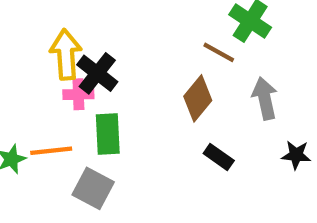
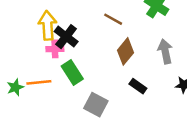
brown line: (219, 52) -> (113, 19), moved
green rectangle: (108, 134) -> (72, 72), turned -30
gray square: (93, 188) -> (96, 105), moved

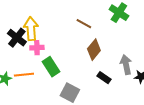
black cross: (66, 37) -> (17, 38), moved
gray arrow: (165, 51) -> (126, 65), moved

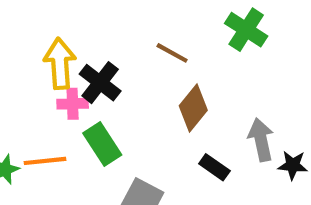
black cross: (17, 38) -> (100, 83), moved

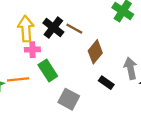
brown line: (172, 53) -> (74, 29), moved
black cross: (100, 83) -> (53, 28), moved

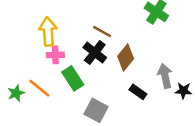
black cross: (53, 28) -> (95, 52), moved
orange line: (18, 79) -> (39, 88), turned 45

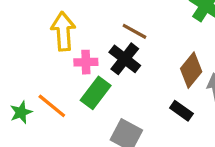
pink cross: (55, 55) -> (86, 62), moved
brown diamond: (126, 57) -> (191, 70), moved
green rectangle: (73, 78) -> (96, 93), turned 70

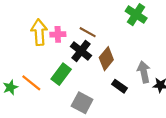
pink cross: (86, 62) -> (58, 34), moved
brown diamond: (191, 70) -> (106, 59), moved

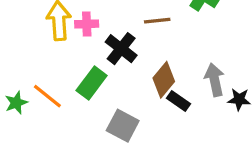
brown line: (88, 32) -> (157, 21), moved, turned -35
brown diamond: (106, 59) -> (164, 80), moved

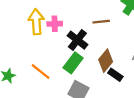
green rectangle: (92, 83) -> (73, 63), moved
orange line: (47, 96) -> (41, 71), moved

